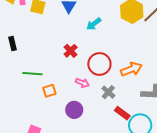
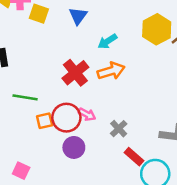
red cross: (71, 51) -> (75, 73), size x1.5
red circle: (99, 64) -> (66, 118), moved
orange arrow: (131, 69) -> (111, 71), moved

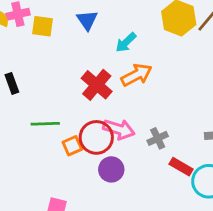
pink arrow: (87, 114) -> (119, 129), size x1.5
gray cross: (119, 129) -> (158, 138), turned 30

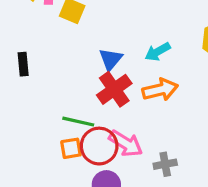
blue triangle: (87, 20) -> (111, 59), moved
green line: (45, 124) -> (78, 122), moved

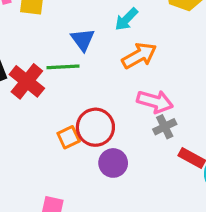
red cross: (114, 89) -> (27, 81), moved
green line: (78, 122) -> (63, 67), moved
pink arrow: (126, 143) -> (155, 102), moved

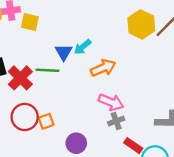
cyan arrow: (126, 19) -> (83, 47), moved
red circle: (95, 127) -> (25, 117), moved

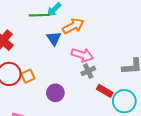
blue triangle: (64, 52) -> (54, 38), moved
green line: (47, 70) -> (39, 15), moved

